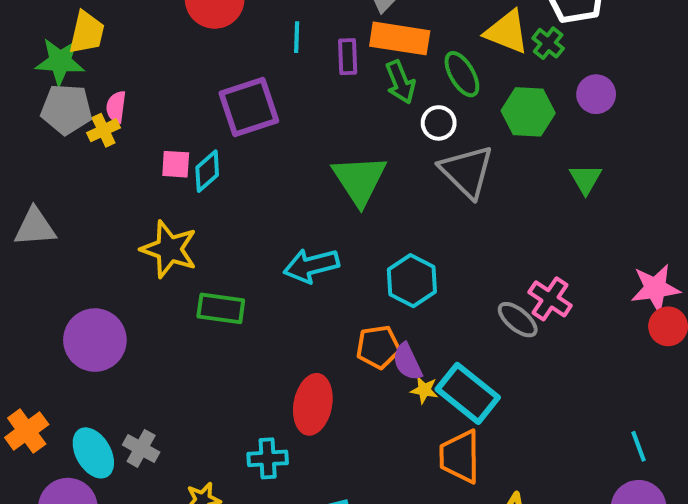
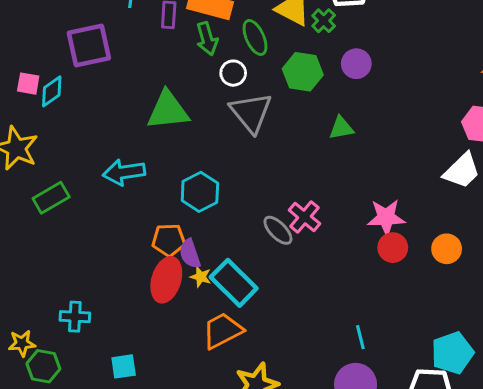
green triangle: (585, 179) -> (341, 128), turned 44
green triangle: (360, 180) -> (168, 110), turned 51
green rectangle: (221, 308) -> (51, 198), turned -44
red ellipse: (313, 404) -> (166, 280), moved
orange trapezoid: (460, 457) -> (223, 331), turned 57

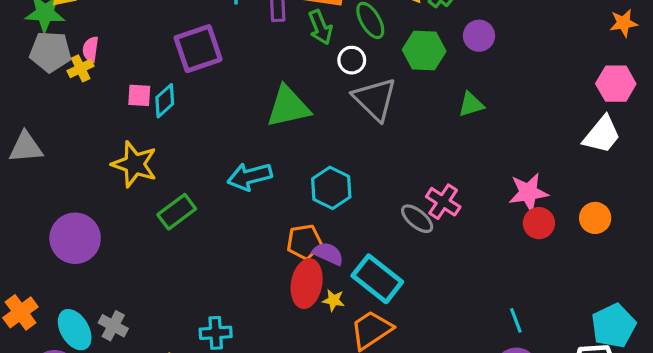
purple semicircle: (190, 254) -> (328, 254), turned 140
yellow star: (201, 277) -> (333, 300), moved

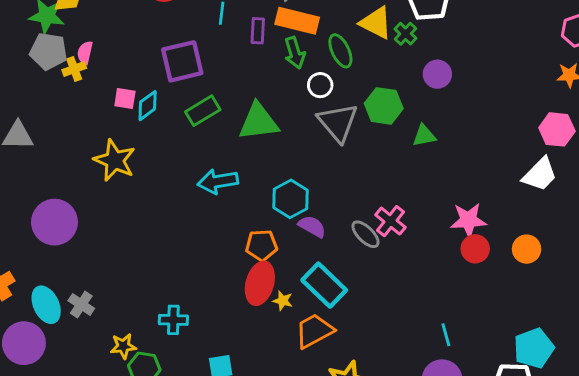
green hexagon: (424, 50) -> (384, 106), moved
green rectangle: (177, 212) -> (203, 111), moved
purple semicircle: (328, 254) -> (312, 226), moved

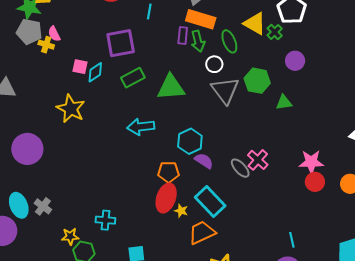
purple rectangle: (258, 31) -> (183, 35), moved
pink semicircle: (85, 53) -> (54, 34), turned -42
yellow cross: (74, 69) -> (46, 45), turned 35

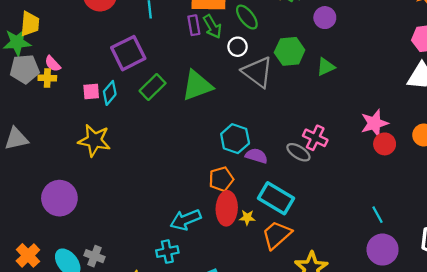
cyan arrow: (141, 127) -> (186, 220), moved

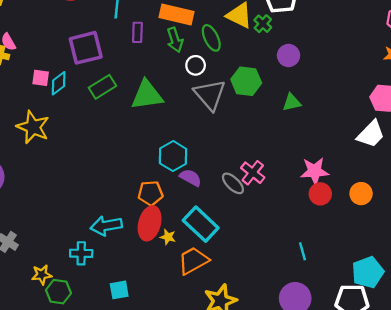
purple rectangle: (194, 25) -> (137, 32), moved
green triangle: (326, 67) -> (292, 102), moved
cyan line: (378, 215) -> (303, 251), moved

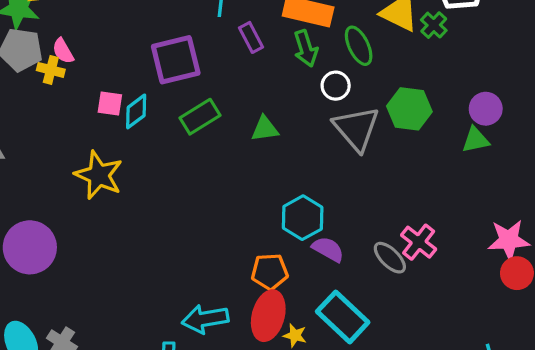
purple rectangle: (137, 32) -> (251, 37), turned -30
purple circle: (289, 55) -> (486, 109), moved
green triangle: (147, 95) -> (265, 129), size x0.6

